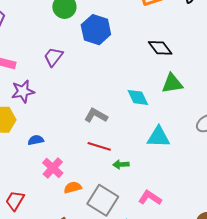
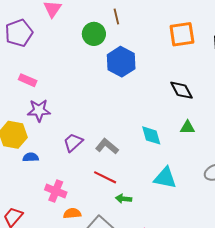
purple trapezoid: (53, 57) -> (73, 142), moved
green triangle: (172, 84) -> (187, 127), size x0.7
blue semicircle: (36, 140) -> (31, 157), moved
pink cross: (53, 168) -> (56, 191), turned -30

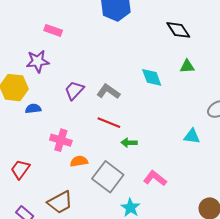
pink rectangle: (28, 80) -> (53, 30), moved
cyan triangle: (165, 178) -> (192, 136), moved, size x0.7

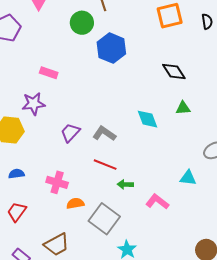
blue semicircle: (33, 109) -> (16, 174), moved
pink L-shape: (155, 178) -> (157, 202), moved

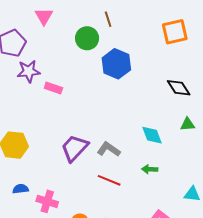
purple star: (33, 104) -> (29, 71), moved
purple trapezoid: (70, 133) -> (75, 148), size x1.4
pink cross: (57, 182) -> (47, 201), moved
green arrow: (125, 184) -> (150, 169), moved

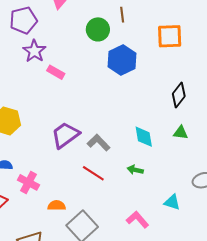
orange square: (175, 32) -> (170, 36), moved
purple star: (29, 71) -> (34, 51), turned 30
black diamond: (179, 88) -> (179, 95), turned 60

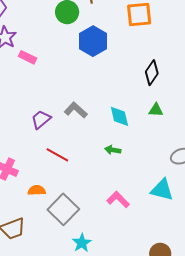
purple trapezoid: (65, 135) -> (41, 119), size x0.7
gray L-shape: (99, 143) -> (76, 110), moved
red line: (93, 173) -> (57, 155), moved
cyan triangle: (172, 202) -> (162, 190), moved, size x1.4

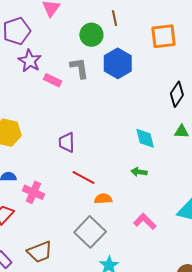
gray L-shape: (76, 110) -> (79, 68), moved, turned 40
purple trapezoid: (41, 119) -> (67, 142), turned -50
orange semicircle: (37, 190) -> (103, 199), moved

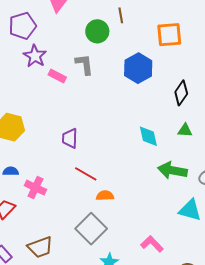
blue hexagon: (118, 63) -> (138, 68), moved
green arrow: (139, 172) -> (172, 170), moved, size x1.8
pink L-shape: (145, 221) -> (152, 244), moved

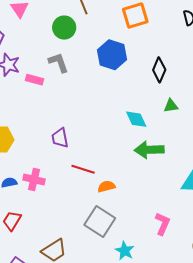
green arrow: (172, 170) -> (149, 150), moved
pink cross: (35, 188) -> (34, 179), moved
pink L-shape: (152, 244) -> (163, 224), turned 80

